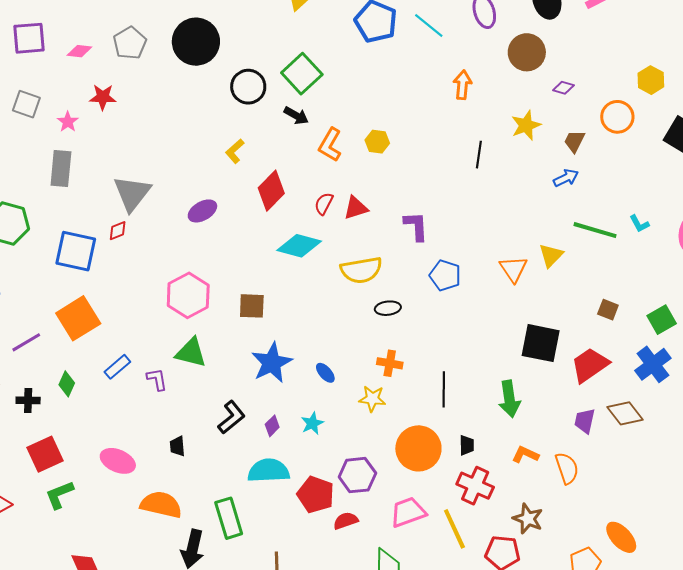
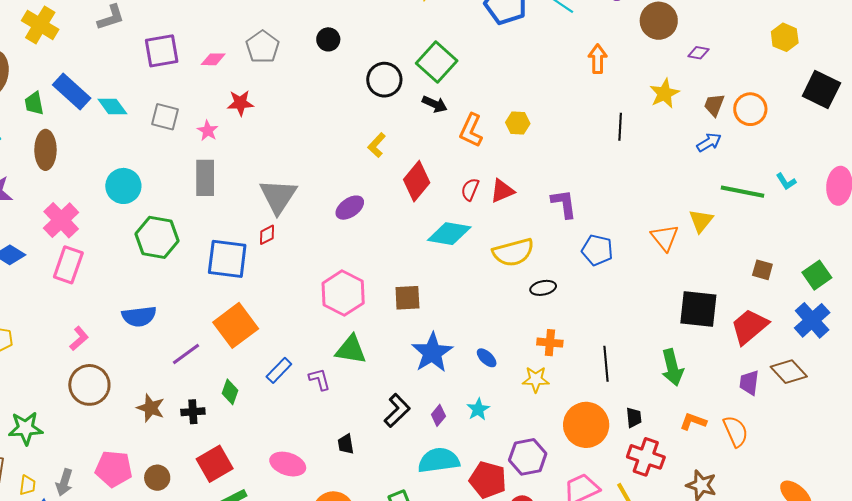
black circle: (196, 42) -> (328, 39), size x0.5
orange circle: (617, 117) -> (750, 109), moved

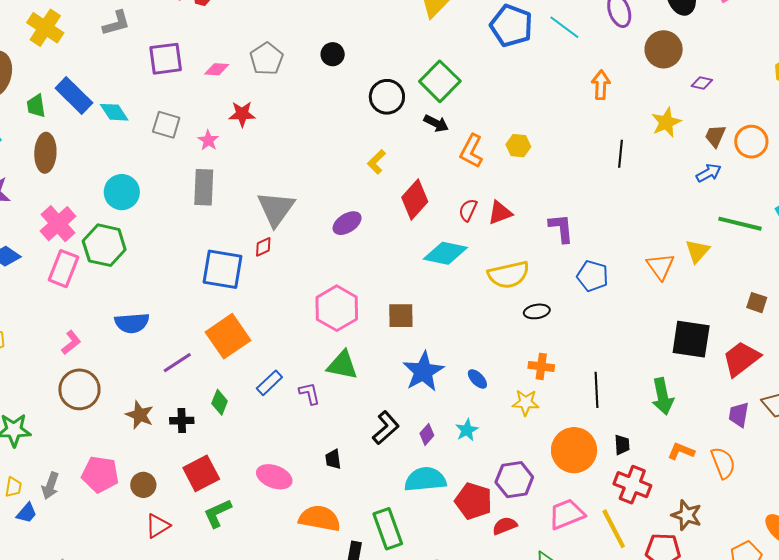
green hexagon: (157, 237) -> (104, 245), moved

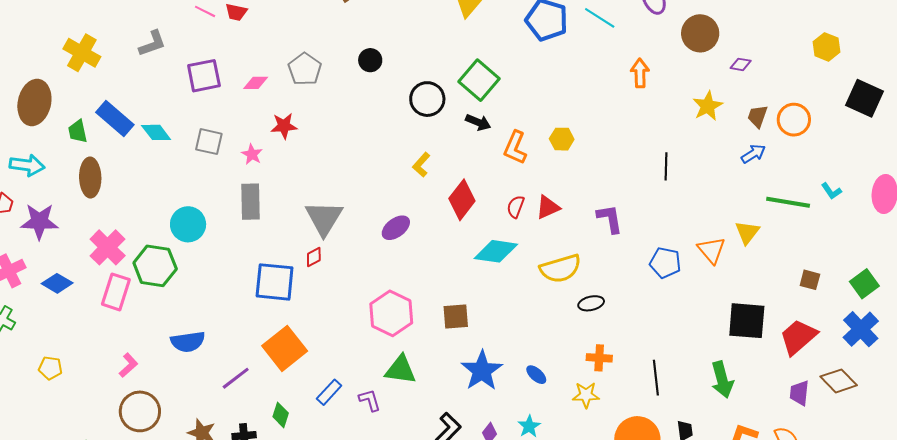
black line: (620, 154) -> (666, 166), moved
cyan circle: (122, 192) -> (188, 224), moved
blue pentagon: (593, 276) -> (665, 263), moved

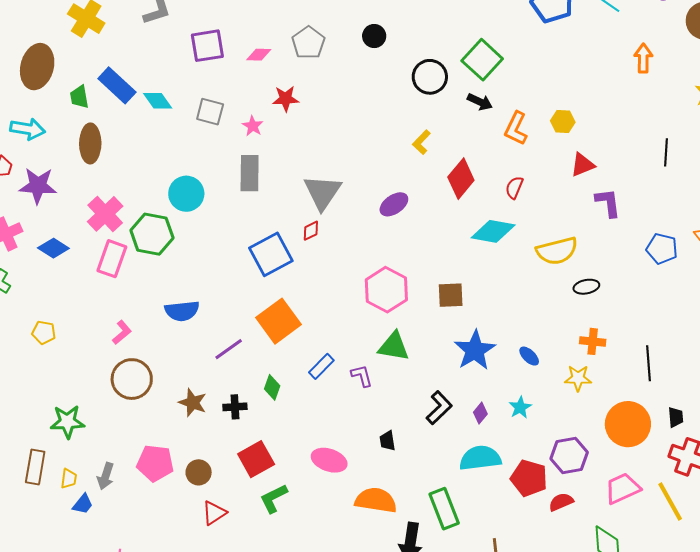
red triangle: (548, 207) -> (582, 165), moved
blue square: (275, 282) -> (271, 254), turned -36

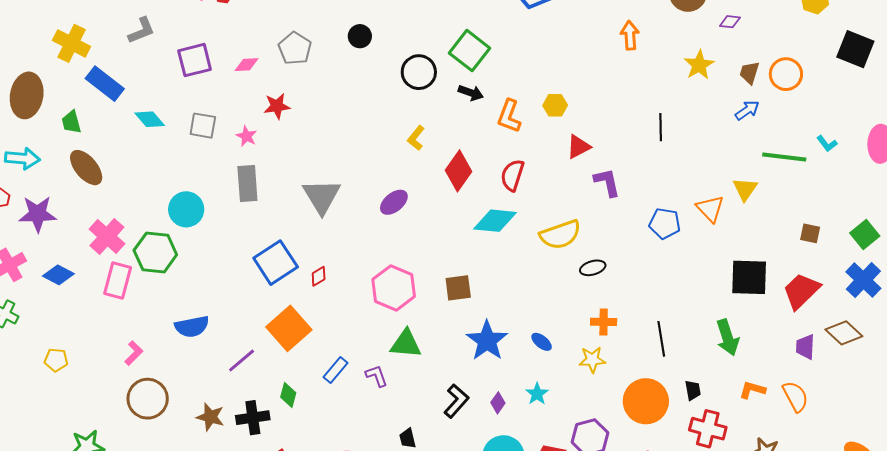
blue rectangle: (117, 85) -> (105, 84), moved
brown ellipse: (90, 143) -> (86, 168), turned -36
red semicircle: (514, 188) -> (512, 175), size x1.4
red diamond: (311, 231) -> (319, 276), moved
black cross: (235, 407) -> (253, 418), size x1.4

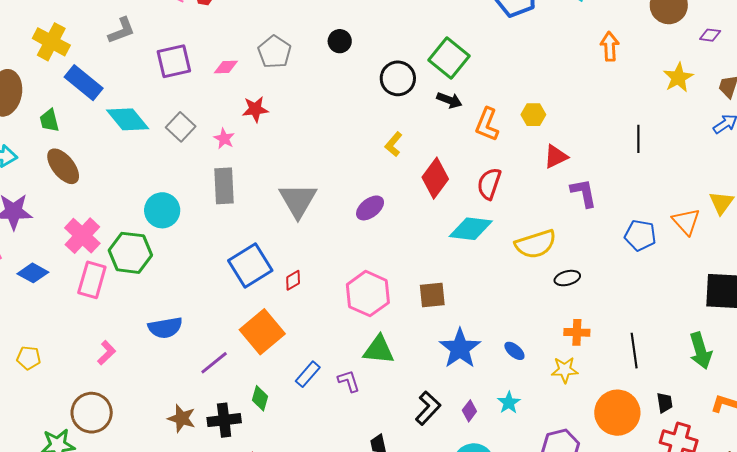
cyan diamond: (150, 119) -> (128, 119), size x1.4
gray square: (203, 126) -> (181, 127), turned 32
brown circle: (148, 399) -> (92, 413), moved

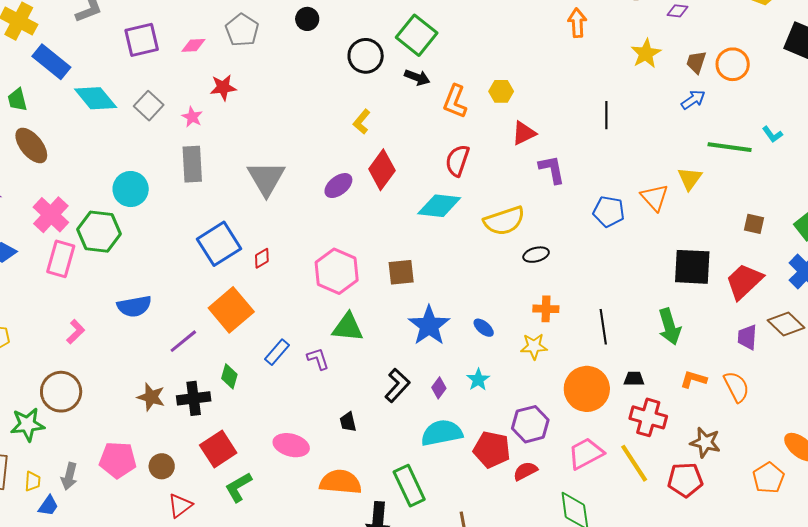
red diamond: (435, 178) -> (382, 170), moved
black trapezoid: (665, 403) -> (634, 379), turned -80

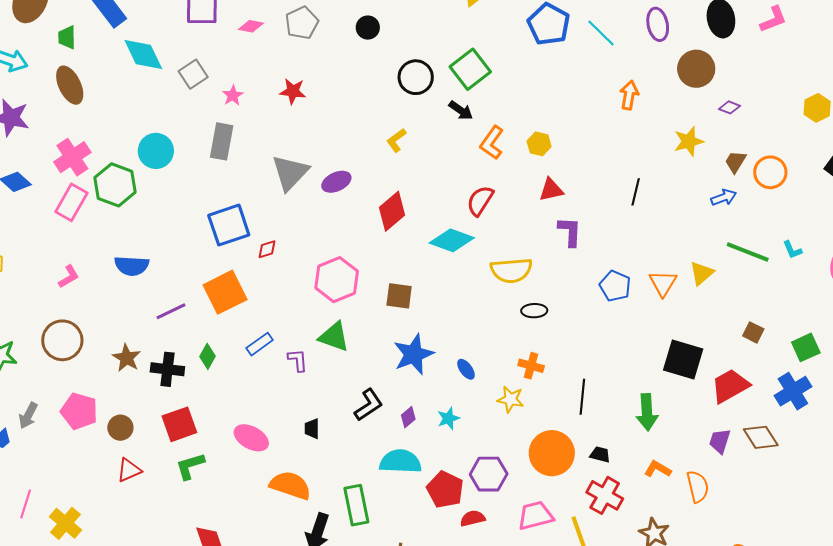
red star: (223, 87) -> (293, 91), moved
red diamond: (382, 170) -> (392, 211), moved
purple ellipse: (338, 186) -> (336, 182), moved
brown circle: (61, 392) -> (62, 340), moved

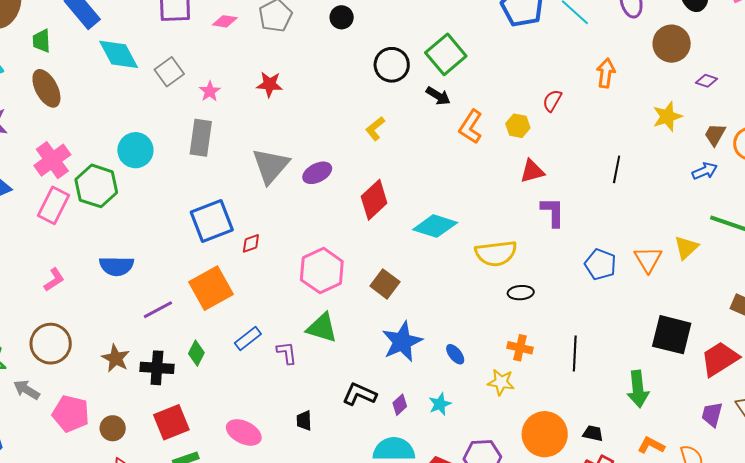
red semicircle: (480, 201) -> (552, 101), moved, size x0.7
brown square: (399, 296) -> (385, 284), turned 32
black line: (582, 397) -> (575, 353), moved
black L-shape: (369, 405) -> (359, 394), turned -120
gray arrow: (28, 416) -> (27, 390), moved, turned 96

